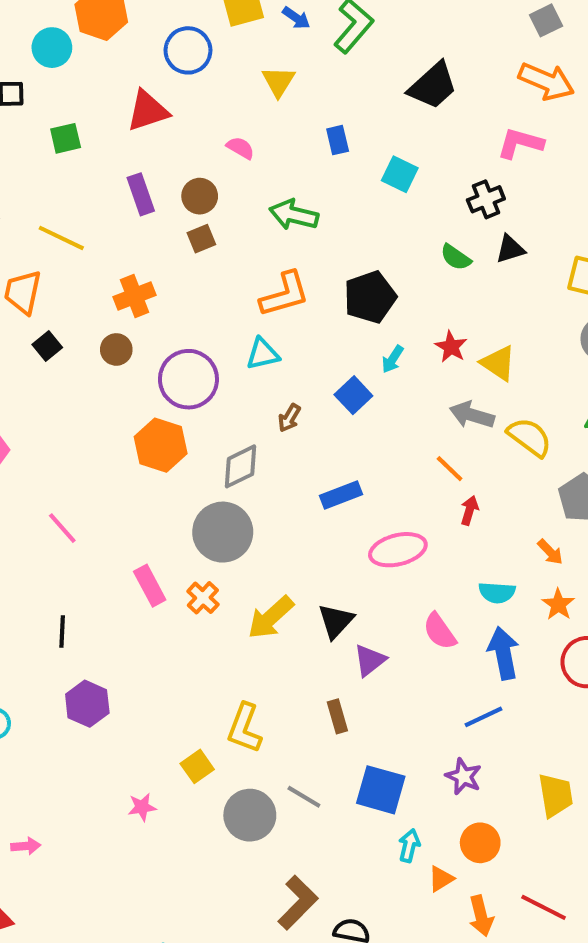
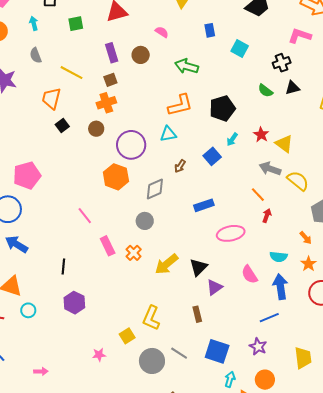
brown square: (201, 239) -> (110, 80), moved
pink line: (62, 528) -> (85, 216), moved
gray circle: (223, 532) -> (145, 221), size x0.6

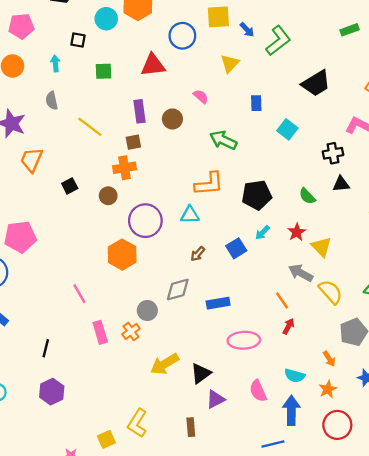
green semicircle: (265, 91) -> (307, 196), moved
orange trapezoid: (51, 98) -> (32, 160), moved
gray diamond: (155, 189) -> (178, 290), moved
orange cross: (134, 253) -> (131, 331), moved

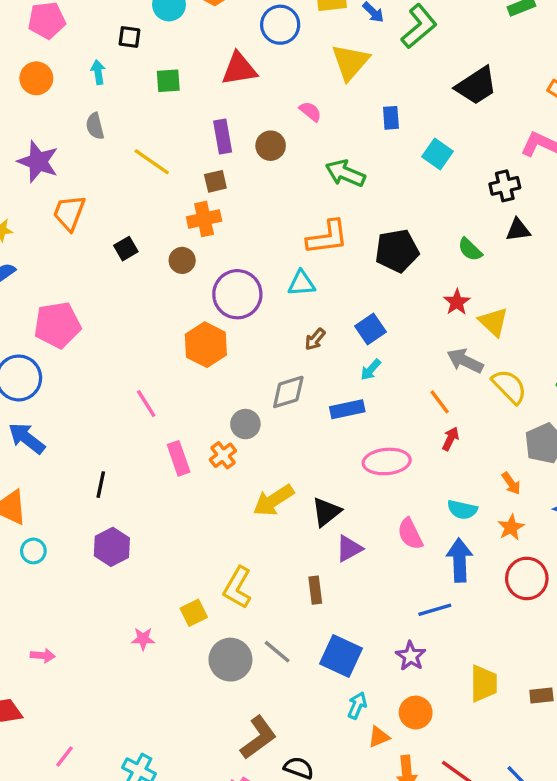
yellow triangle: (230, 63) -> (350, 62), size x1.4
cyan arrow: (262, 233) -> (371, 370), moved

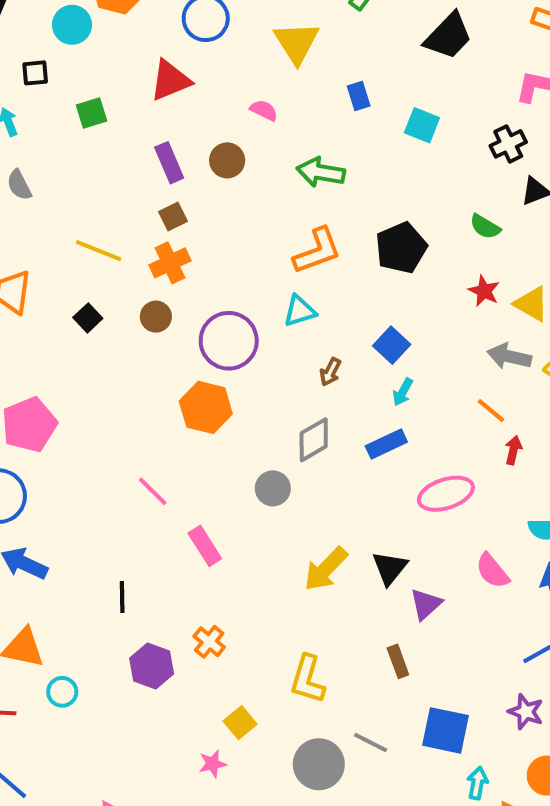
yellow line: (152, 162) -> (99, 251), moved
orange cross: (223, 455) -> (209, 642), moved
yellow square: (194, 613) -> (240, 723), moved

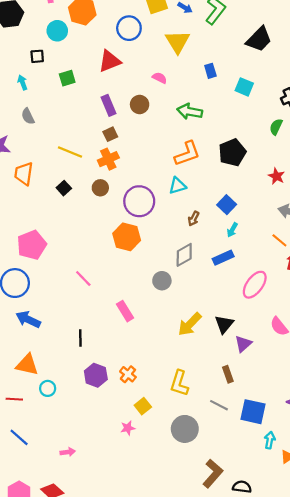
green semicircle: (485, 227) -> (276, 127), moved, turned 84
pink line: (153, 491) -> (83, 279), moved
pink ellipse: (446, 494) -> (255, 285), turned -36
orange cross: (209, 642) -> (128, 374), moved
gray line: (371, 743) -> (219, 405), moved

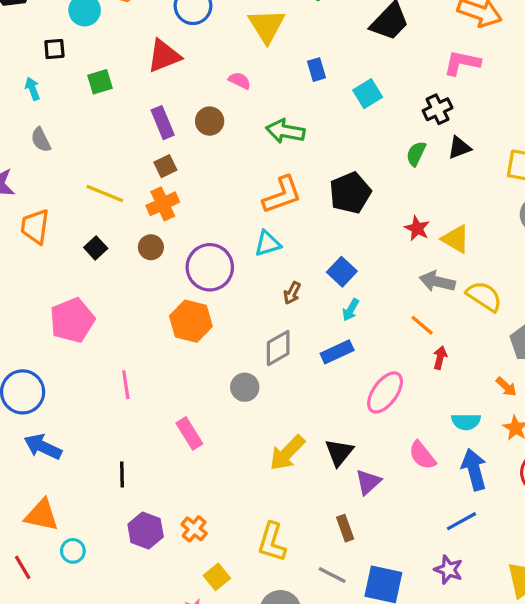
cyan square: (244, 87) -> (368, 94), turned 36
pink pentagon: (32, 245) -> (72, 320), moved
pink line: (83, 279) -> (126, 385), turned 36
red line: (14, 399) -> (23, 567), turned 56

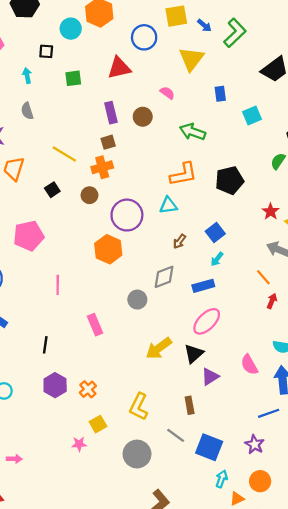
pink ellipse: (385, 392) -> (207, 321), moved

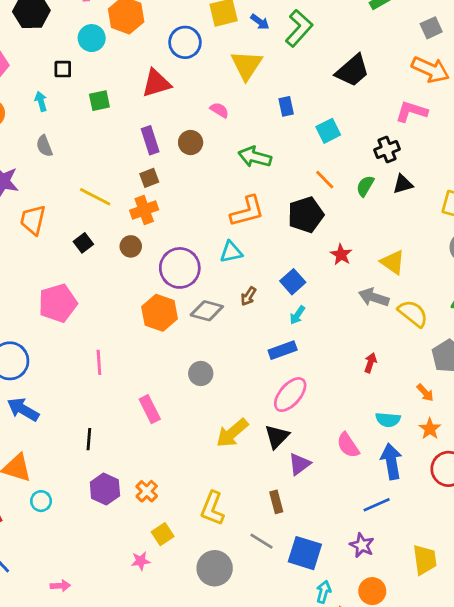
red star: (271, 211) -> (341, 255), moved
gray diamond: (164, 277) -> (207, 311), moved, turned 40
orange line: (263, 277) -> (325, 180), moved

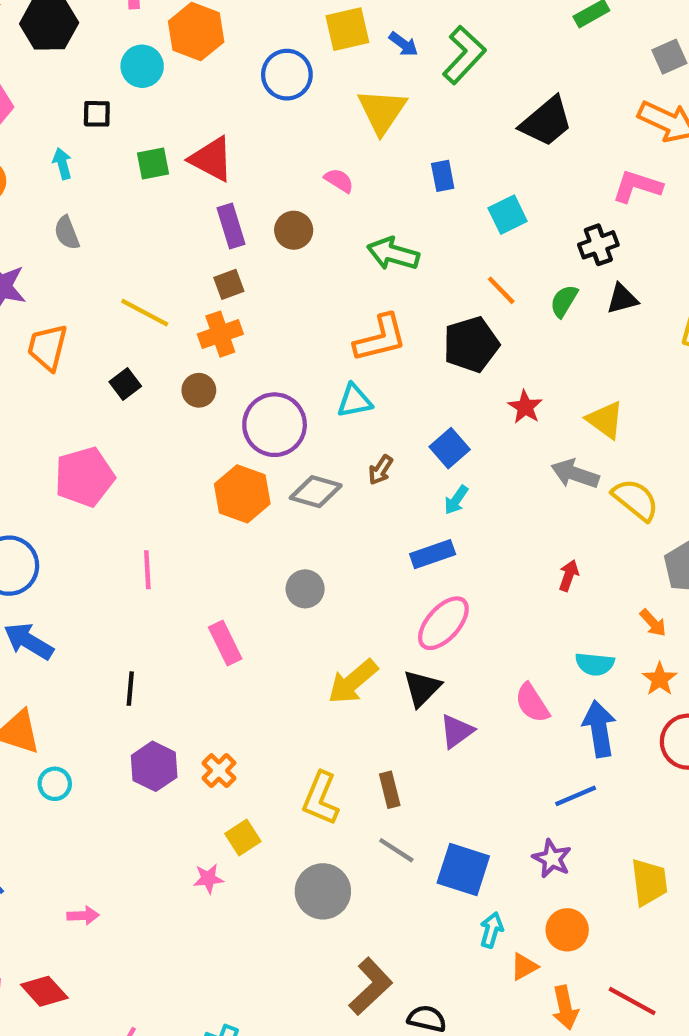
red triangle: (156, 83) -> (211, 159), moved, turned 44
brown rectangle: (276, 502) -> (390, 790), moved

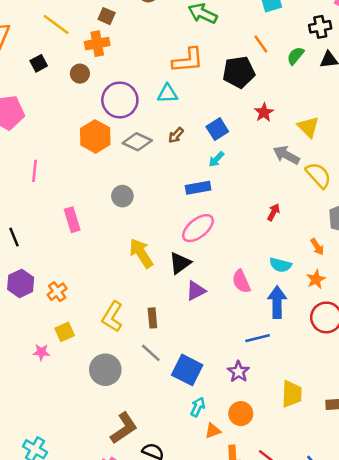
brown square: (229, 284) -> (107, 16), turned 35
yellow arrow: (353, 682) -> (141, 253), turned 88
black line: (130, 689) -> (14, 237), turned -36

